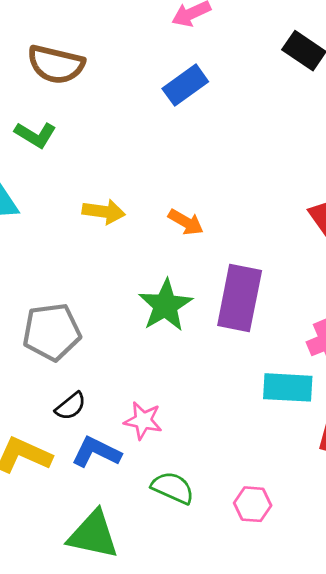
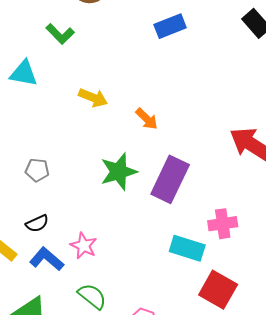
gray pentagon: (52, 332) -> (37, 170), size x0.6

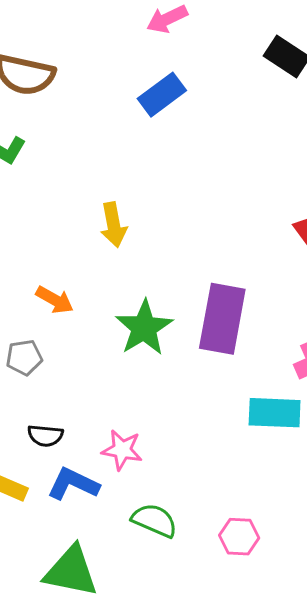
yellow arrow: (93, 98) -> (113, 225), moved, turned 72
orange arrow: (147, 119) -> (55, 300), moved
black semicircle: (37, 223) -> (45, 436), turned 45

